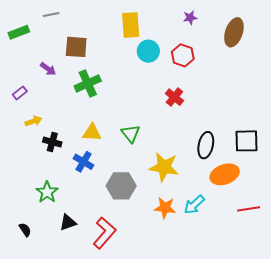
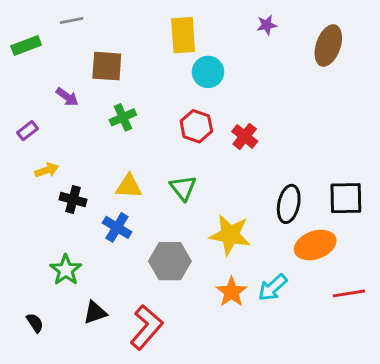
red hexagon: (183, 55) -> (196, 126), moved
green cross: (88, 83) -> (123, 117), size x0.7
orange star: (165, 208) -> (231, 292), turned 30

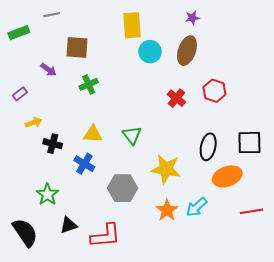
brown ellipse: (328, 45) -> (187, 51), moved
red hexagon: (196, 126) -> (214, 91), moved
black semicircle: (35, 323) -> (25, 232), size x2.0
red L-shape: (146, 327) -> (106, 236), turned 44

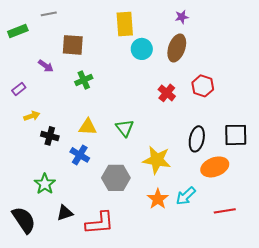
red line: (252, 211) -> (225, 211), moved

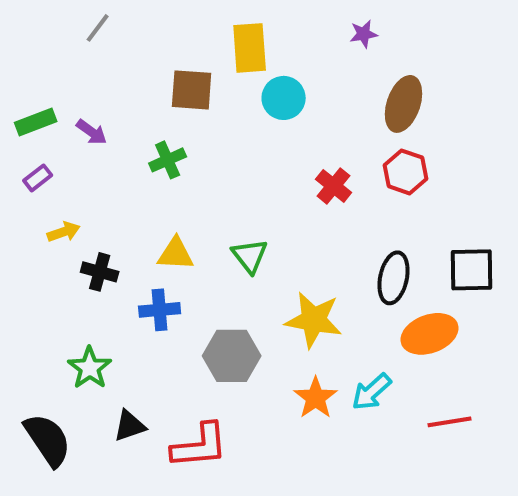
gray line: (49, 14) -> (98, 28), turned -42
green rectangle: (18, 31) -> (36, 122), moved
brown square: (73, 45) -> (192, 90), moved
brown ellipse: (177, 48) -> (403, 104), moved
blue cross: (80, 155) -> (160, 310), turned -36

